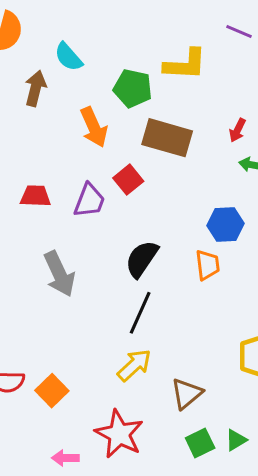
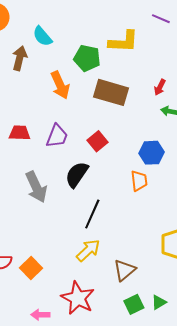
red square: (128, 180) -> (97, 141), moved
black semicircle: (142, 259) -> (77, 175), moved

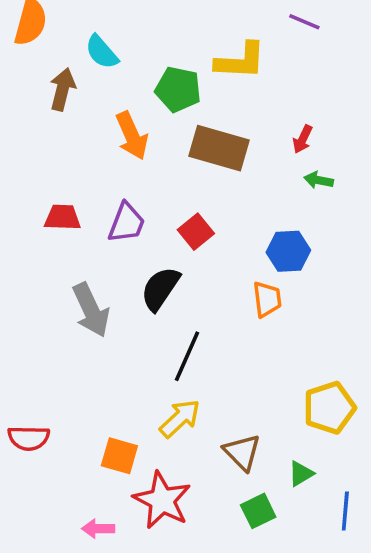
orange square: (31, 268) -> (119, 456), moved, turned -30
brown triangle: (125, 270) -> (242, 452), turned -35
green triangle: (159, 302) -> (301, 474), moved

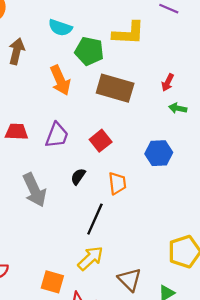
cyan semicircle: (102, 52) -> (60, 28), moved, turned -30
black semicircle: (160, 289) -> (78, 177), size x0.6
orange trapezoid: (267, 299) -> (117, 183), moved

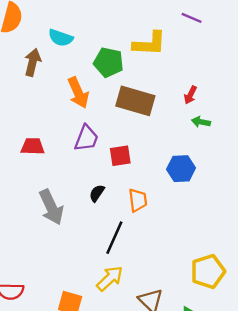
cyan semicircle: (60, 28) -> (61, 38), moved
purple trapezoid: (57, 135) -> (86, 138), moved
red square: (101, 141) -> (120, 156), turned 30

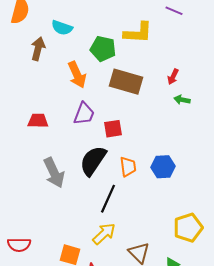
blue hexagon: (181, 169) -> (163, 167), moved
black semicircle: (97, 193) -> (93, 161), size x2.0

